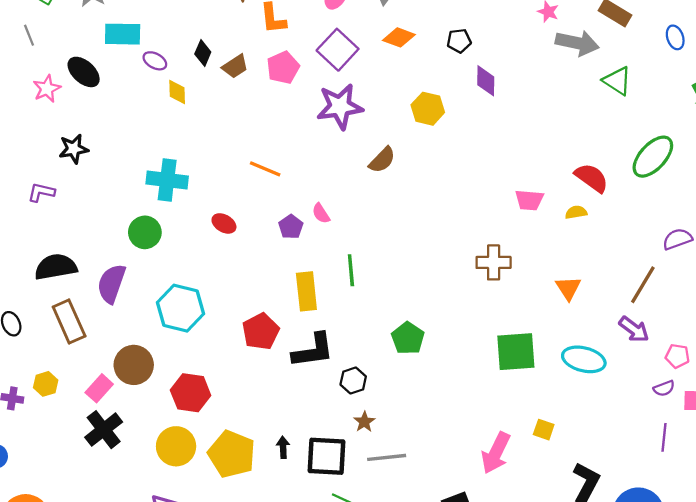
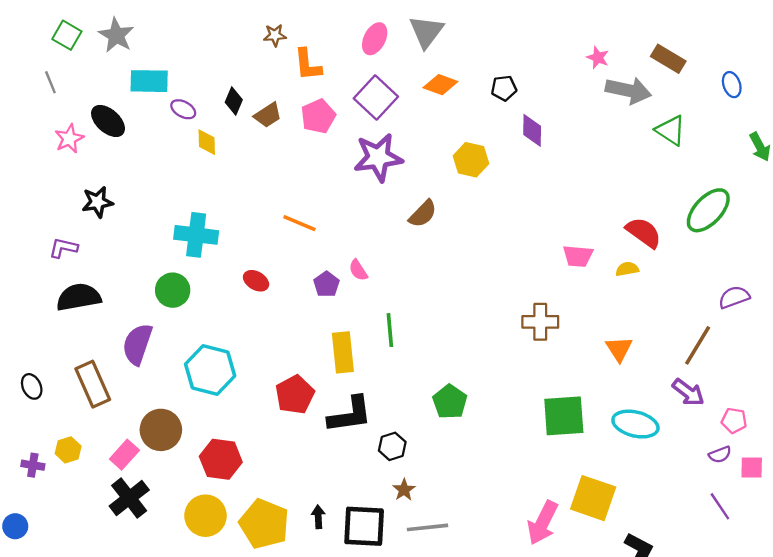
black semicircle: (56, 267) -> (79, 297), moved
yellow square: (544, 430) -> (593, 498), size x2.0
purple line: (664, 437) -> (720, 506), turned -40

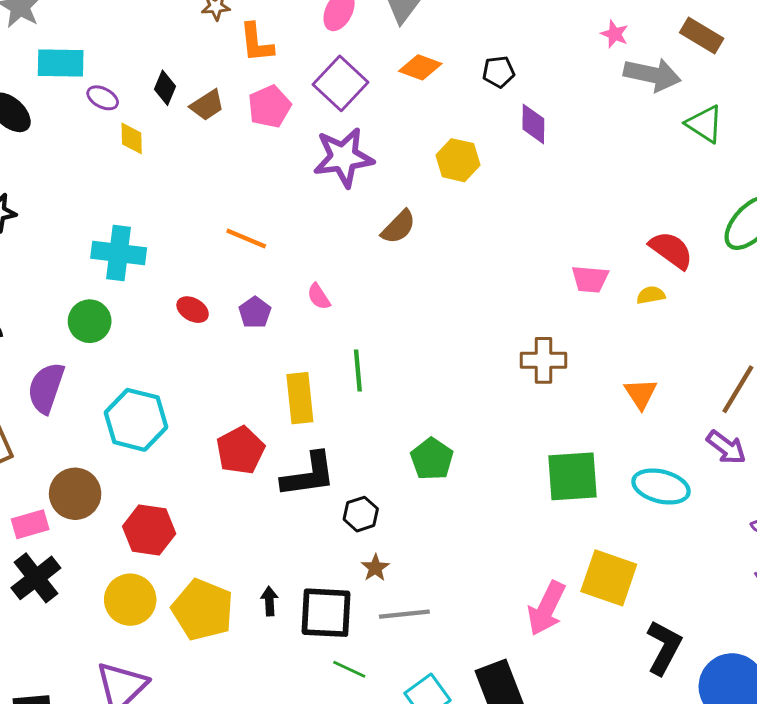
purple pentagon: (326, 284) -> (255, 312), moved
pink rectangle: (124, 455) -> (30, 524), turned 32

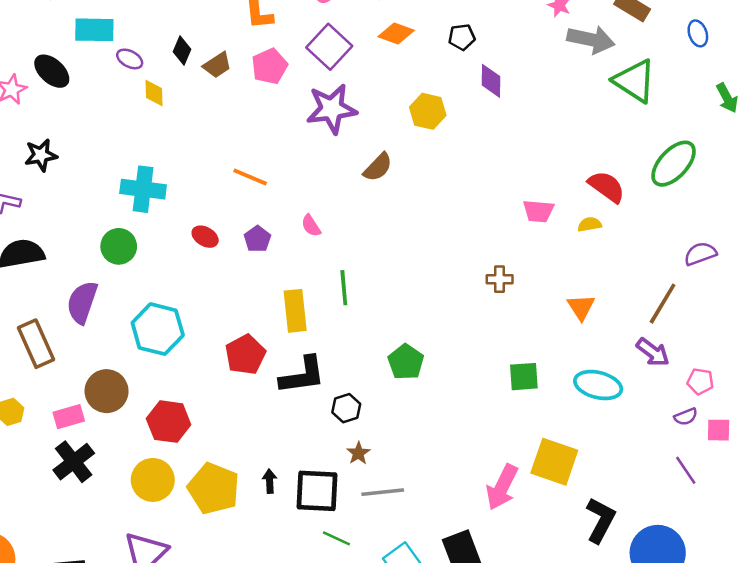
green triangle: (705, 124) -> (635, 81), size x1.4
brown cross: (544, 360) -> (500, 279), size x0.7
green square: (573, 476) -> (524, 377), size x0.7

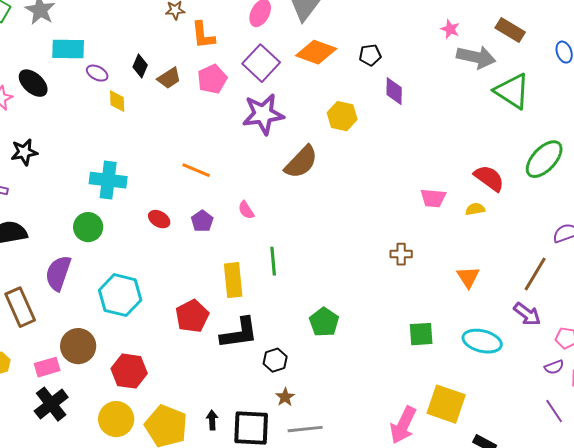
orange diamond: (396, 33) -> (316, 52), size x1.4
brown semicircle: (378, 167) -> (301, 162), size x1.4

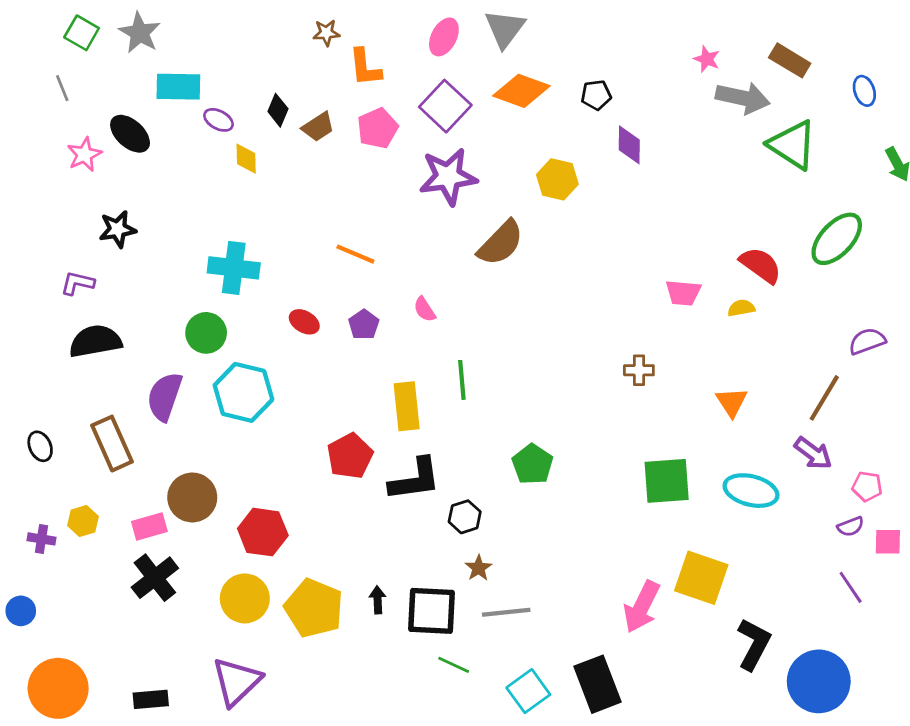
cyan hexagon: (120, 295) -> (243, 392), moved
green square: (421, 334) -> (667, 481), size x1.4

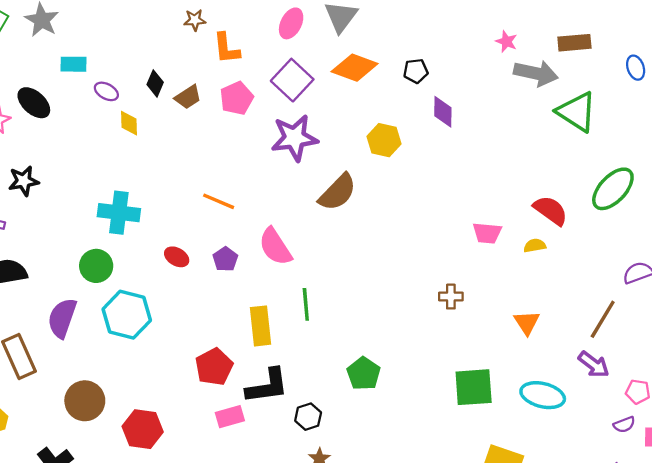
brown rectangle: (790, 60) -> (574, 43), turned -36
cyan rectangle: (178, 87) -> (73, 64), size x0.7
pink semicircle: (425, 309) -> (275, 247), size x1.8
pink rectangle: (149, 527) -> (230, 417), moved

